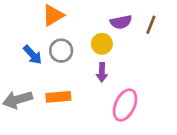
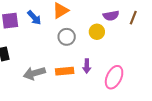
blue arrow: (33, 55) -> (34, 18), moved
purple arrow: (102, 72) -> (87, 66), moved

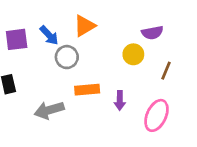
brown line: (133, 18) -> (166, 71), moved
gray circle: (67, 37) -> (67, 57), moved
orange rectangle: (65, 71) -> (87, 90), moved

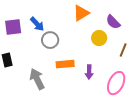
orange triangle: (84, 26) -> (81, 13), moved
purple semicircle: (152, 33) -> (113, 22), turned 56
gray arrow: (49, 110) -> (37, 79), turned 80

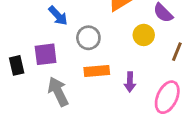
purple square: (13, 27) -> (46, 54), moved
gray circle: (50, 40) -> (88, 38), moved

